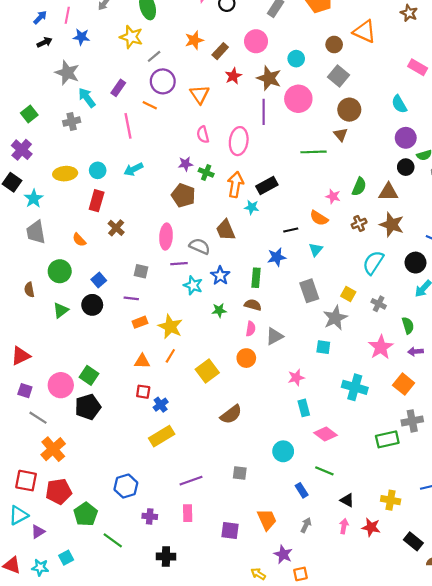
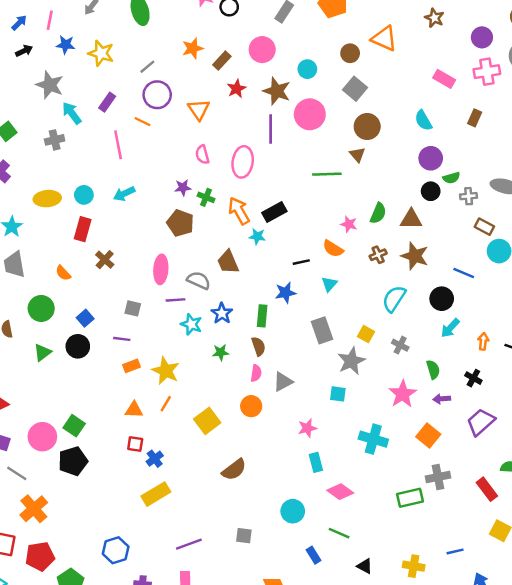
yellow star: (131, 37) -> (101, 53), moved
orange arrow: (235, 184) -> (239, 211), turned -40
brown semicircle: (253, 305) -> (259, 346), turned 56

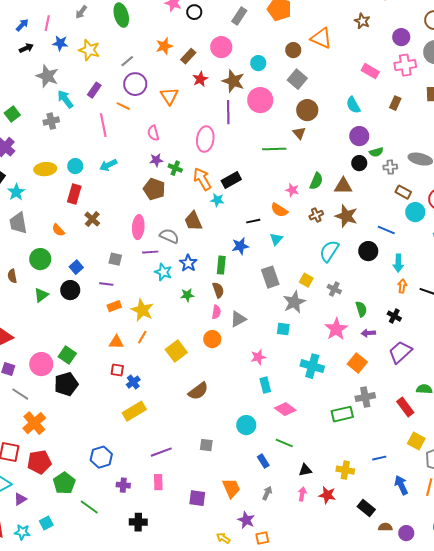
pink semicircle: (202, 155) -> (153, 133), moved
cyan arrow: (450, 328) -> (398, 263), moved, turned -42
black triangle: (365, 566) -> (305, 470), turned -40

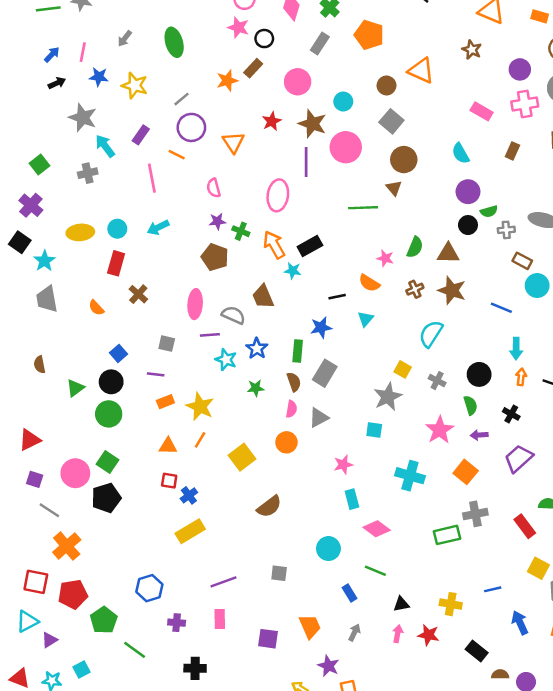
brown rectangle: (188, 56) -> (253, 68), moved
black circle: (368, 251) -> (479, 374), moved
green circle: (40, 259) -> (109, 414), moved
gray rectangle: (270, 277) -> (325, 373), moved, turned 50

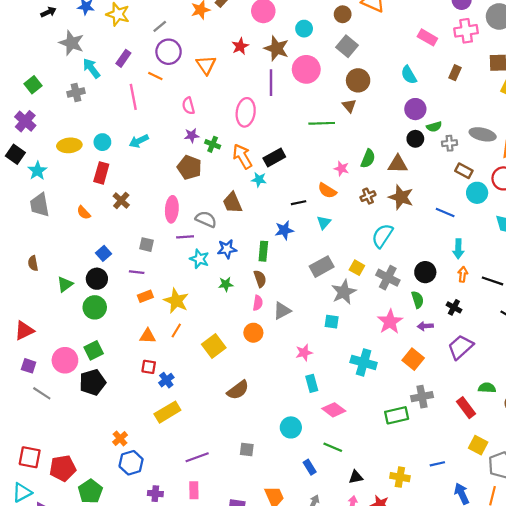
blue star: (257, 348) -> (227, 249), turned 30
gray rectangle: (325, 373) -> (322, 267), moved, turned 30
gray cross: (437, 381) -> (388, 278), size x1.5
green square: (107, 462) -> (94, 350), turned 30
orange cross: (67, 546) -> (120, 438), moved, size x0.6

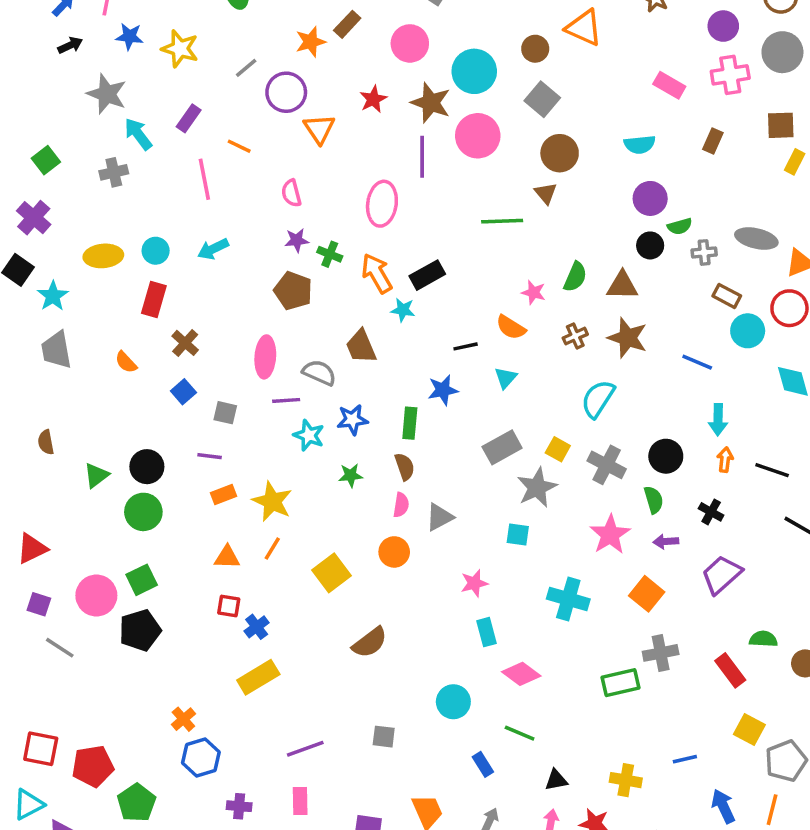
cyan circle: (304, 29) -> (474, 71), size x1.6
purple circle: (169, 52) -> (286, 92), moved
cyan semicircle: (409, 75) -> (640, 144), turned -66
blue square: (104, 253) -> (183, 392), moved

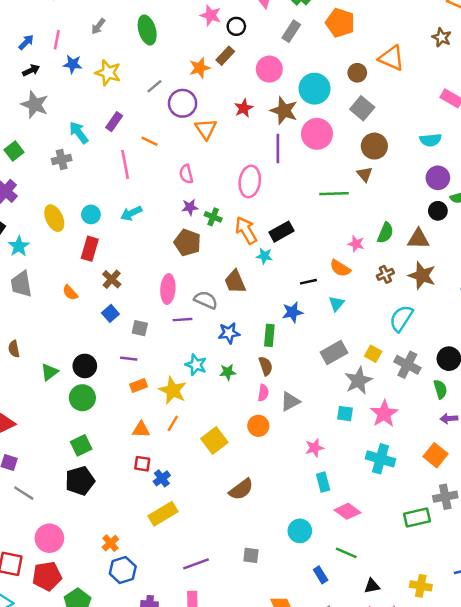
gray star: (107, 94) -> (35, 105), moved
yellow ellipse: (103, 256) -> (54, 218), turned 70
cyan star: (309, 435) -> (196, 365), moved
pink star: (610, 535) -> (384, 414), moved
pink circle: (96, 595) -> (49, 538), moved

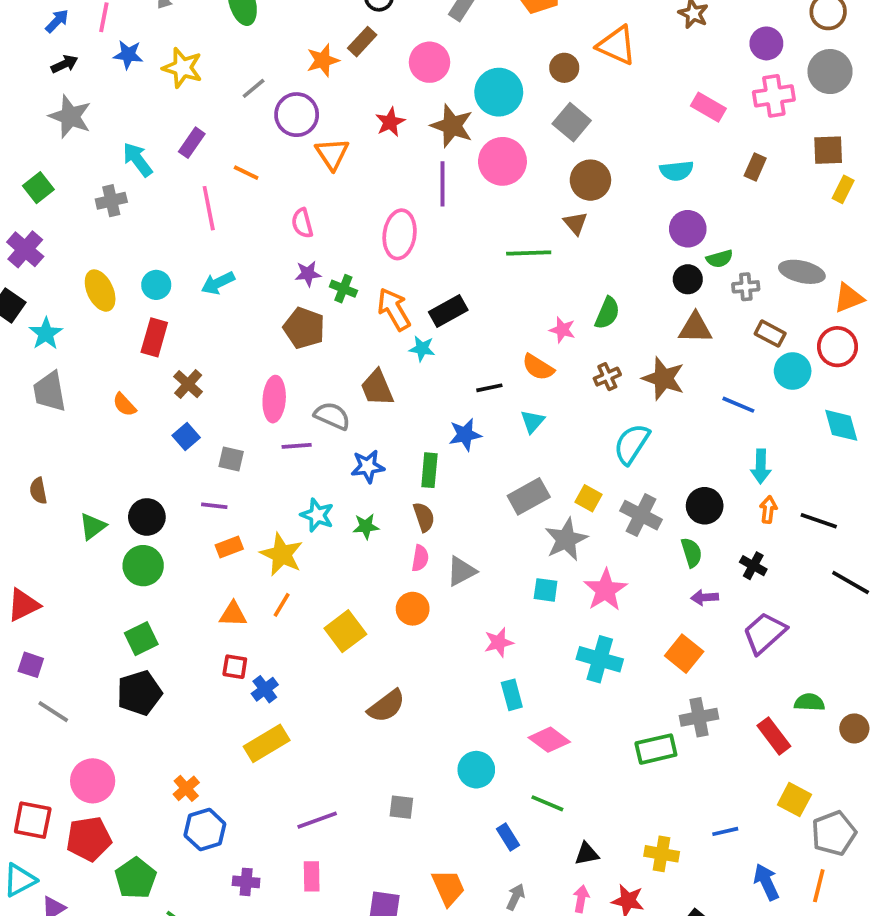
brown triangle: (418, 239) -> (695, 328), moved

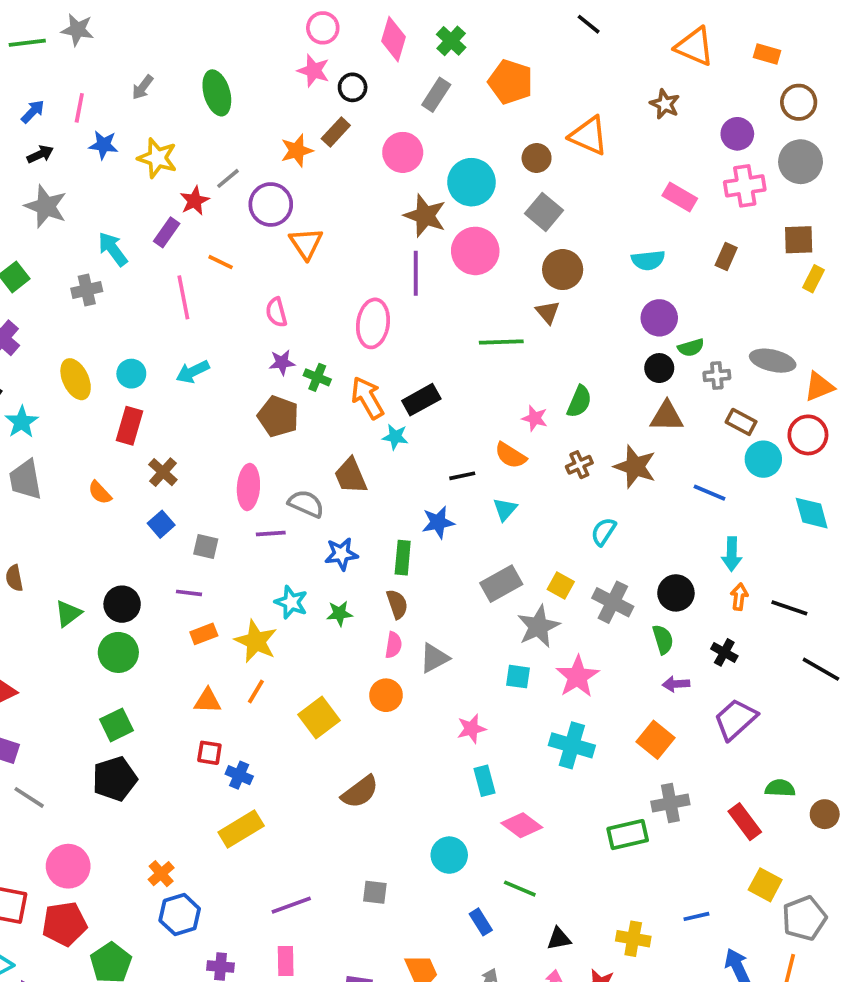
red star: (390, 122) -> (195, 201), moved
cyan semicircle: (632, 444) -> (603, 532), size x0.7
blue cross: (265, 689) -> (239, 775), turned -30

